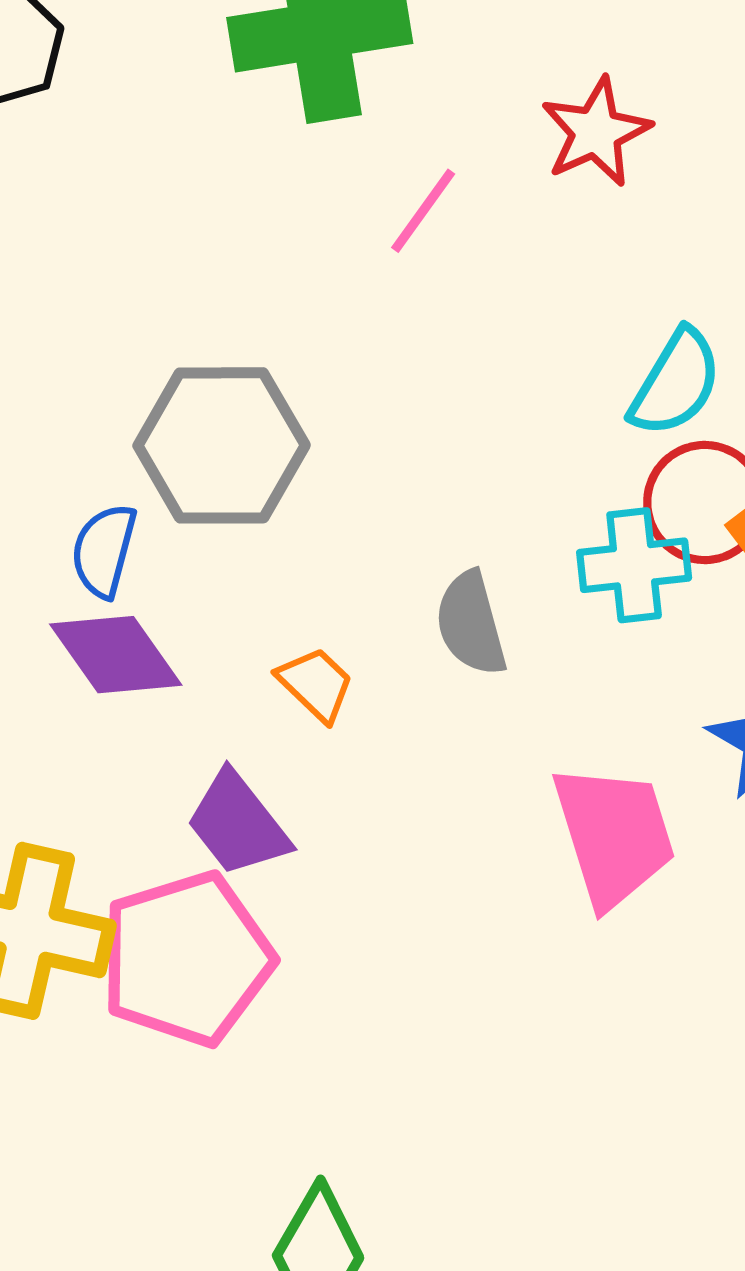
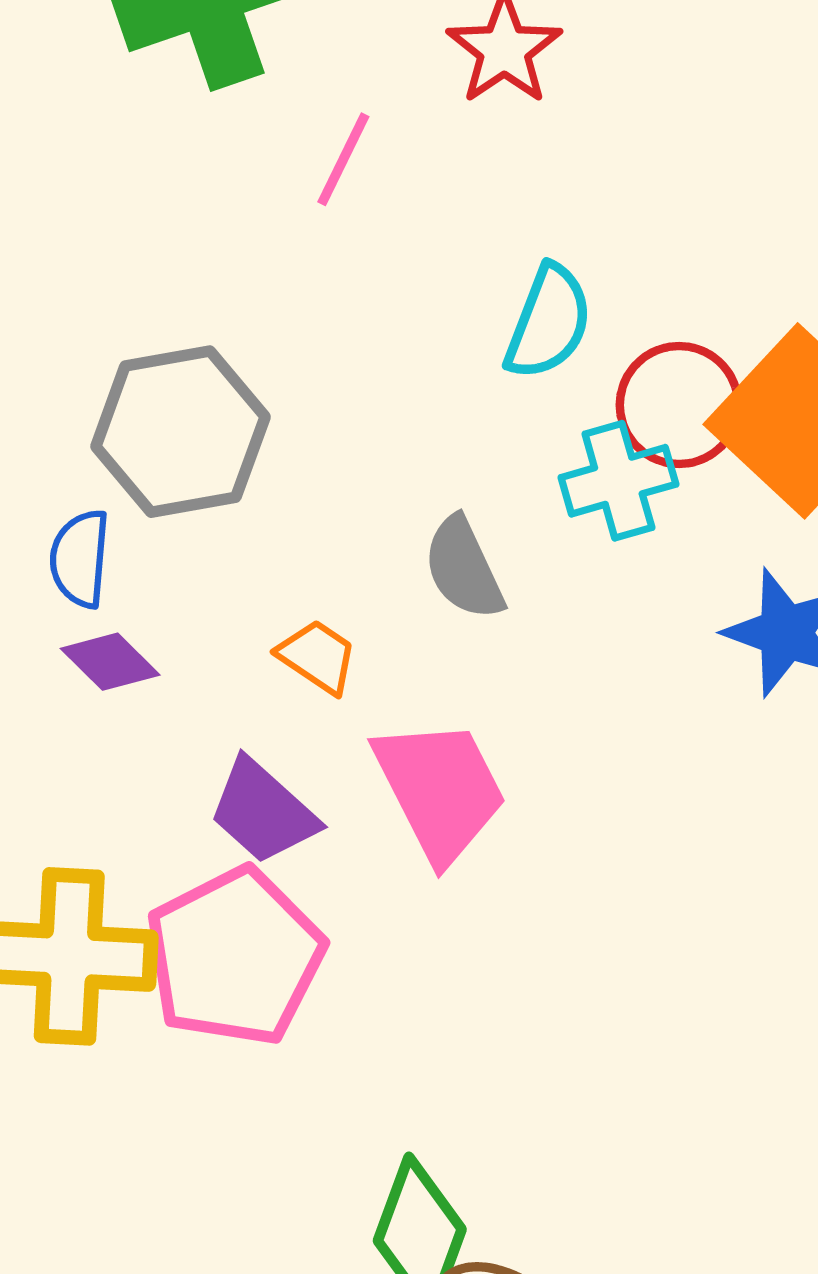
cyan semicircle: (676, 383) -> (548, 322), moved
purple diamond: (116, 655) -> (110, 662), size x0.7
pink trapezoid: (614, 835) -> (440, 790), moved

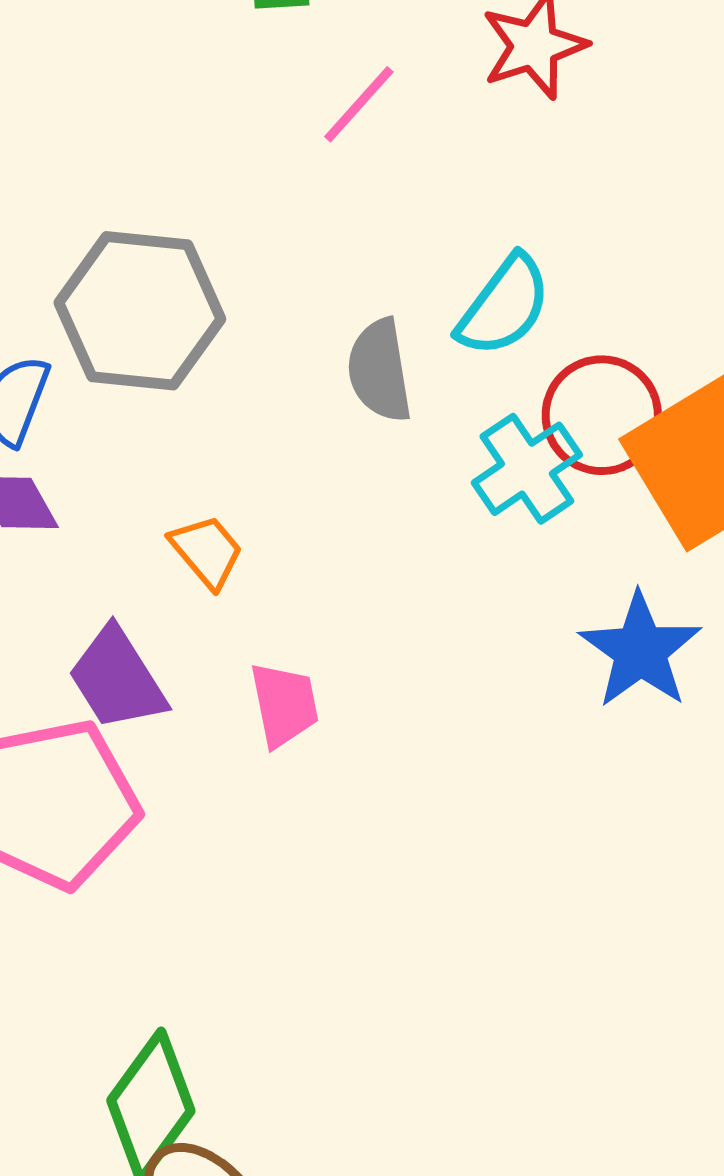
cyan cross: (618, 481) -> (527, 469), turned -34
gray semicircle: (464, 568) -> (379, 371), moved
pink trapezoid: (440, 790) -> (284, 705), size x0.6

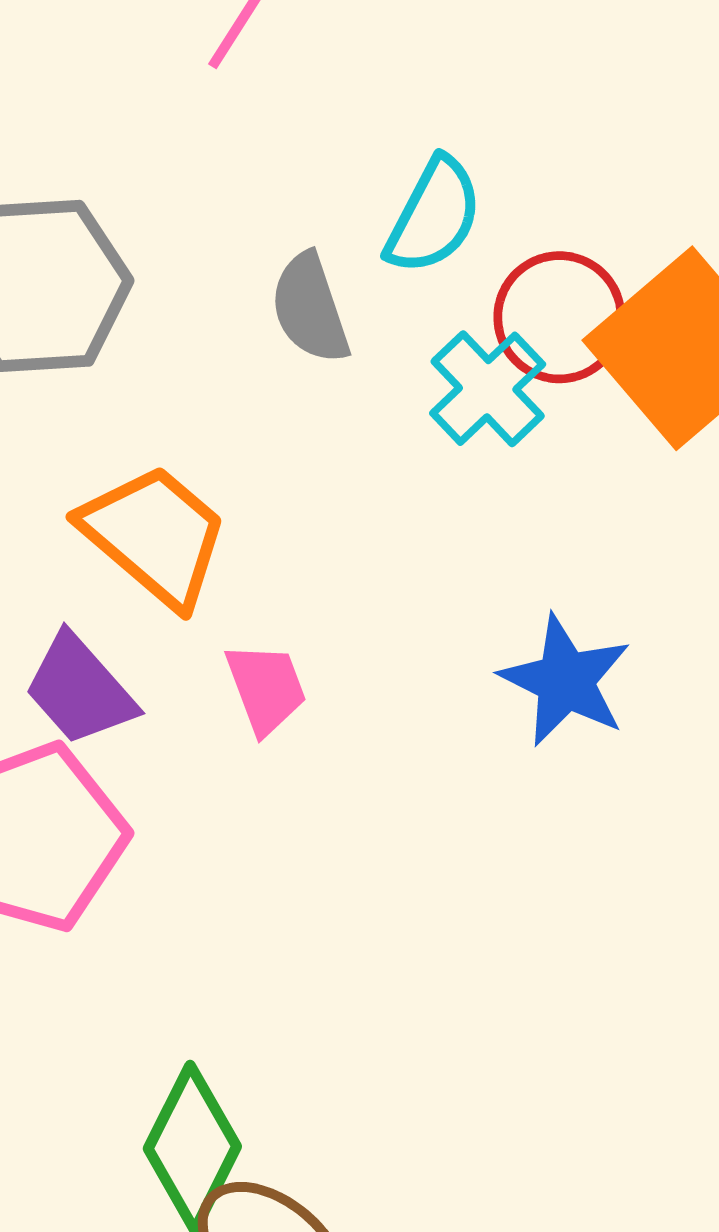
orange trapezoid: (207, 551) -> (155, 535), size x1.8
blue star: (640, 650) -> (565, 681), moved

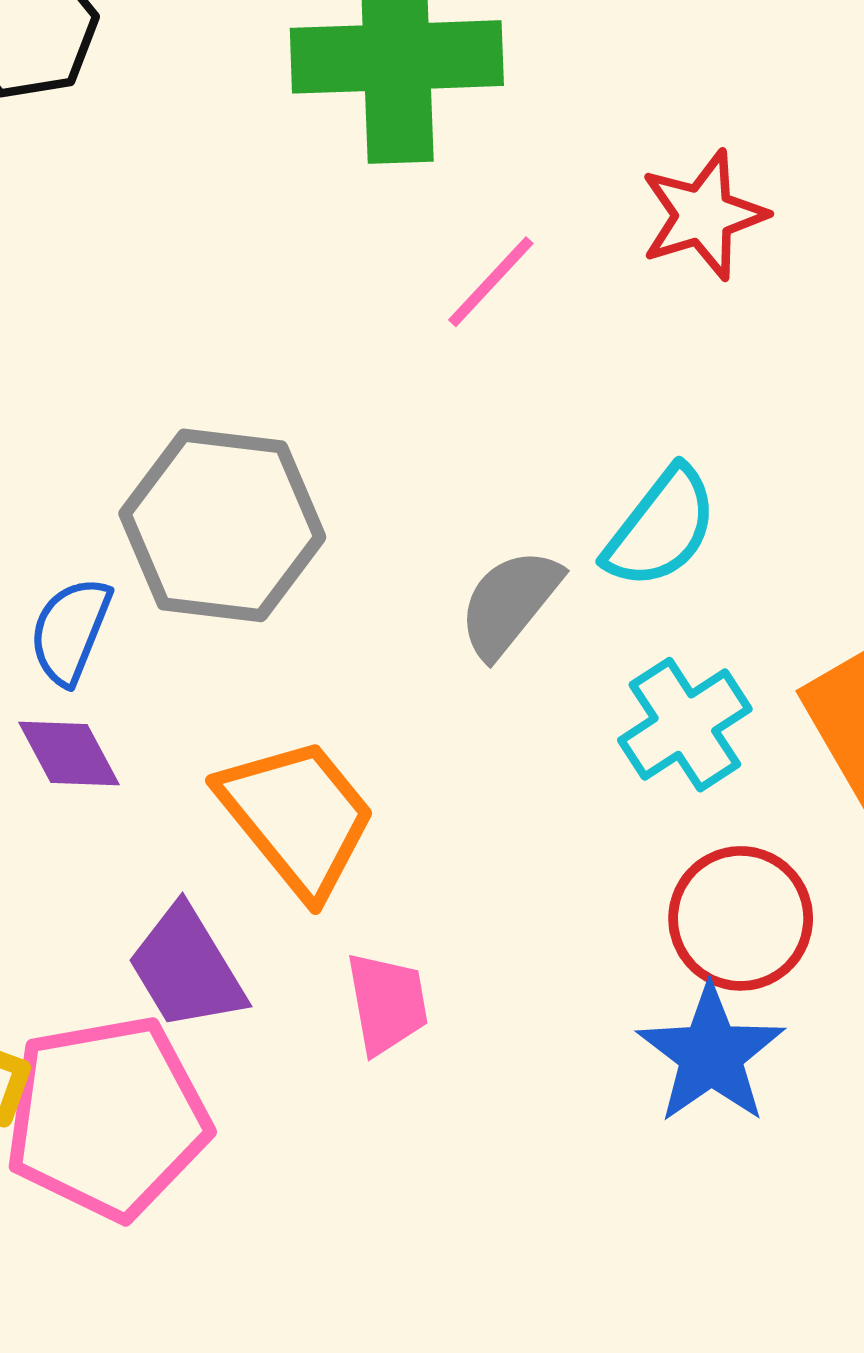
gray semicircle: (310, 308) -> (510, 603), turned 47
red circle: (559, 317) -> (741, 918), moved

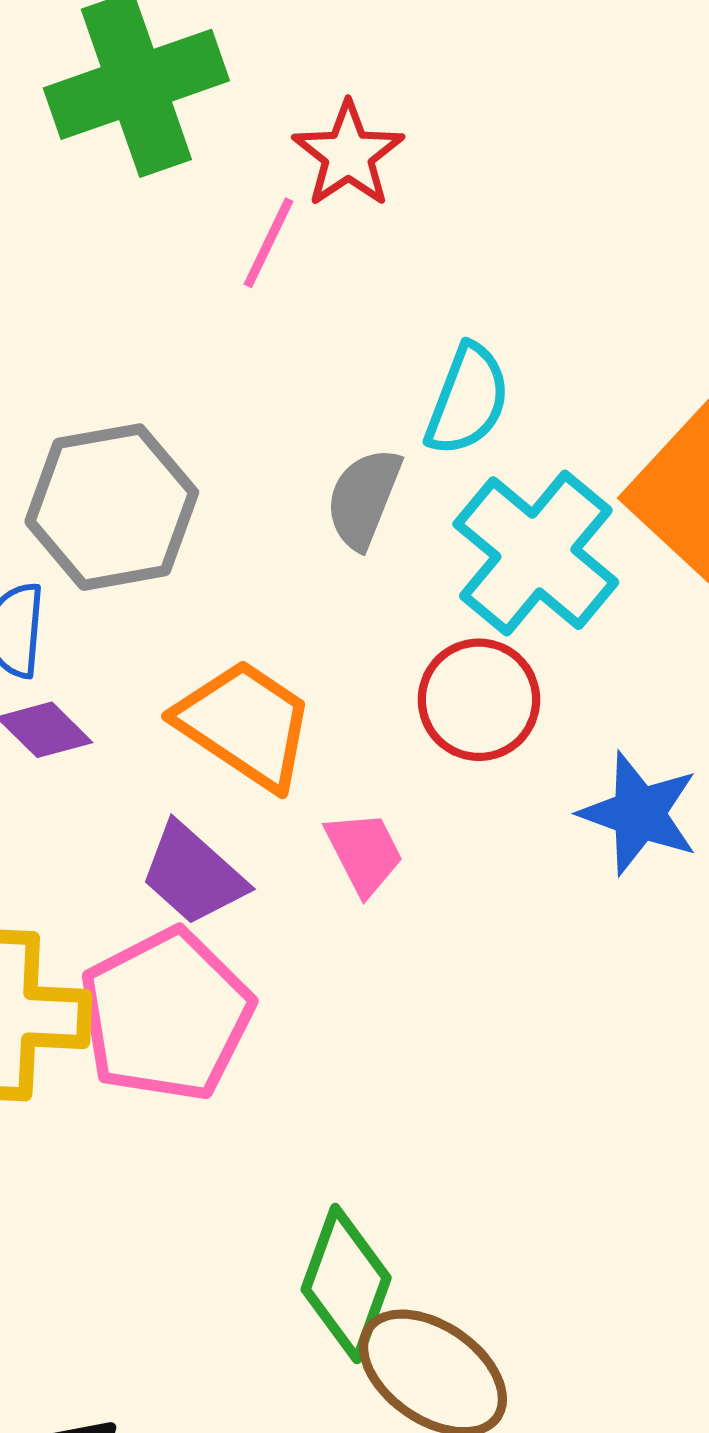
red star: (703, 215) -> (348, 154), moved
cyan cross: (685, 725) -> (536, 553), size x1.5
red circle: (741, 918) -> (479, 700), moved

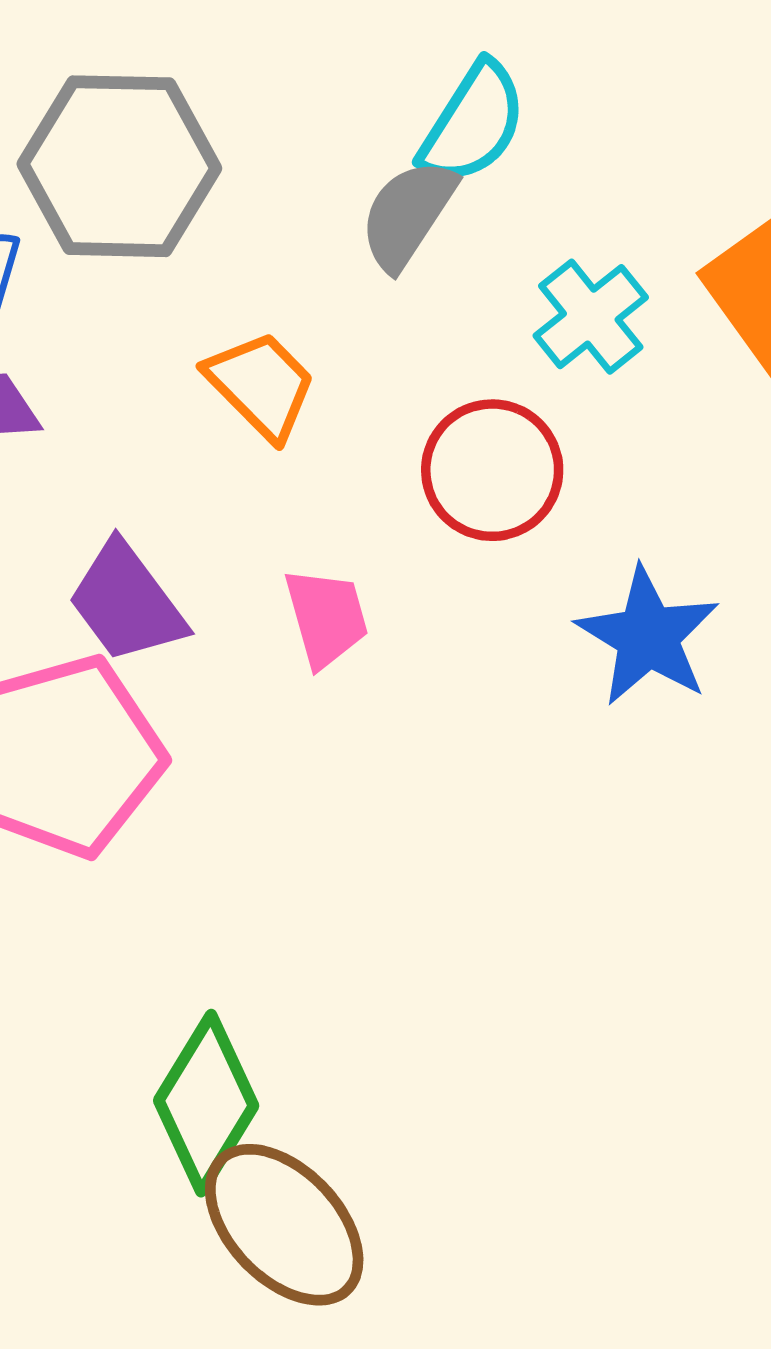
cyan semicircle: (468, 400) -> (473, 123), moved
cyan cross: (536, 553) -> (591, 317), size x0.6
orange trapezoid: (245, 724) -> (261, 385), moved, size x0.7

